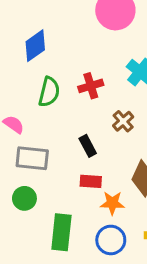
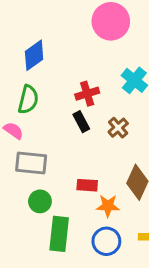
green semicircle: (49, 92) -> (28, 100), moved
black rectangle: (88, 146) -> (81, 122), moved
green circle: (24, 198) -> (40, 201), moved

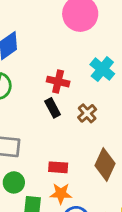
red cross: (87, 94) -> (58, 82), turned 30
orange star: (108, 206) -> (61, 194), moved

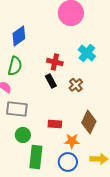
orange star: (61, 194) -> (72, 141), moved

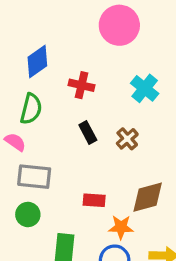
red cross: (55, 62) -> (81, 85), moved
brown diamond: (89, 122) -> (148, 197), turned 50
green circle: (23, 135) -> (28, 215), moved

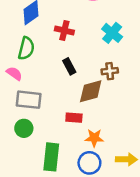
brown cross: (127, 139) -> (110, 71), moved, turned 35
brown diamond: (148, 197) -> (91, 91), moved

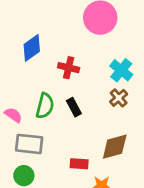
green semicircle: (26, 48) -> (45, 106), moved
brown cross: (110, 71) -> (119, 98), moved, turned -35
brown diamond: (91, 91) -> (115, 147), moved

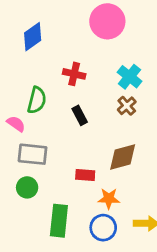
blue diamond: (32, 48) -> (33, 37), moved
green semicircle: (45, 106) -> (37, 100), moved

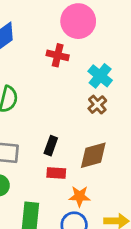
red cross: (74, 74) -> (58, 55), moved
black rectangle: (80, 115) -> (51, 146), moved, turned 48

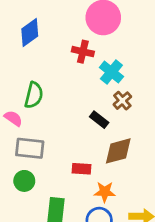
cyan cross: (100, 76) -> (111, 72), moved
black rectangle: (51, 146) -> (99, 120), moved, turned -72

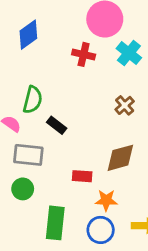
cyan cross: (111, 72) -> (129, 53), moved
black rectangle: (99, 120) -> (57, 125), moved

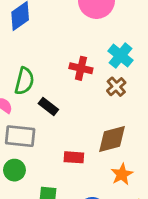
cyan cross: (129, 53) -> (120, 56), moved
red cross: (84, 54) -> (81, 68), moved
orange star: (106, 200) -> (122, 174), moved, turned -30

